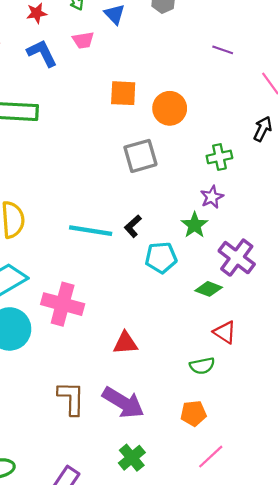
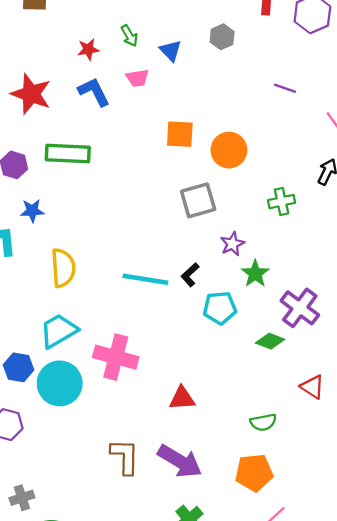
purple star: (212, 197) -> (232, 244), moved
red triangle: (225, 332) -> (312, 387), moved
orange pentagon: (193, 413) -> (254, 473), size x1.4

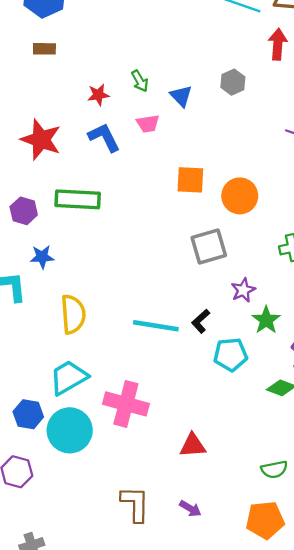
purple arrow: (180, 461) -> (190, 509), size x0.5

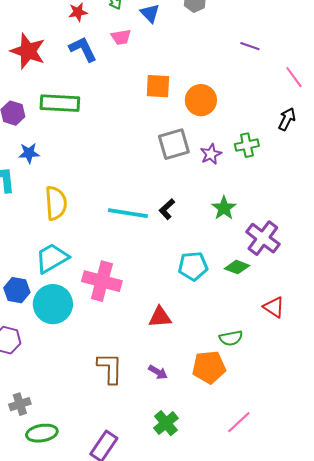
purple star: (243, 290) -> (211, 154), moved
cyan pentagon: (231, 355) -> (193, 266), moved
orange pentagon: (265, 520) -> (209, 367), moved

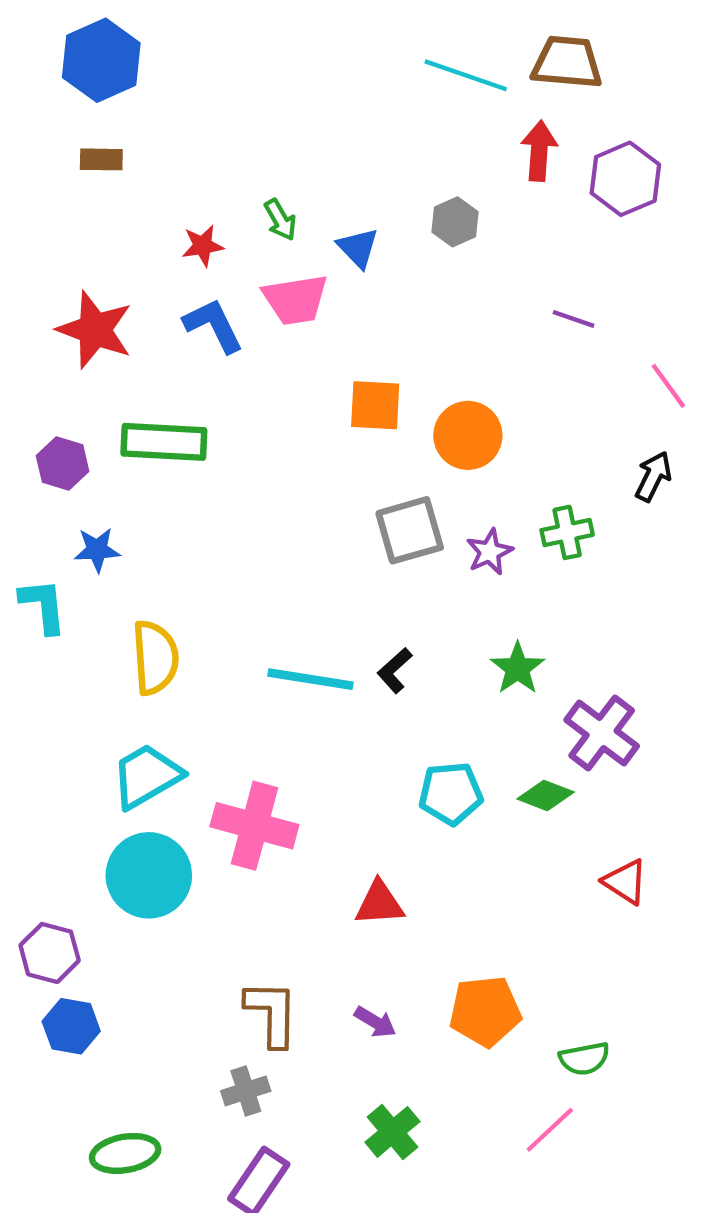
pink trapezoid: (121, 37) -> (295, 300), size x1.5
blue hexagon: (17, 290) -> (71, 1026), moved
green semicircle: (231, 338) -> (584, 1059), moved
gray cross: (20, 404) -> (246, 1091), moved

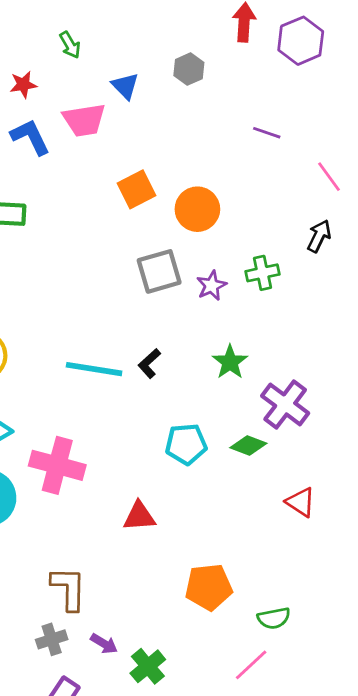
green arrow: (280, 220) -> (70, 45), moved
orange square: (375, 405) -> (137, 189), turned -30
purple arrow: (375, 1022) -> (104, 644), moved

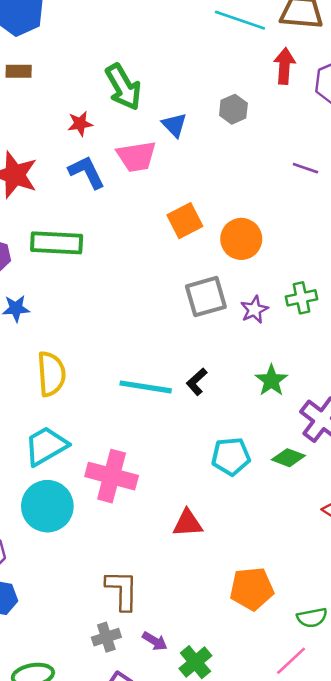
green arrow: (70, 45) -> (123, 87), size x1.8

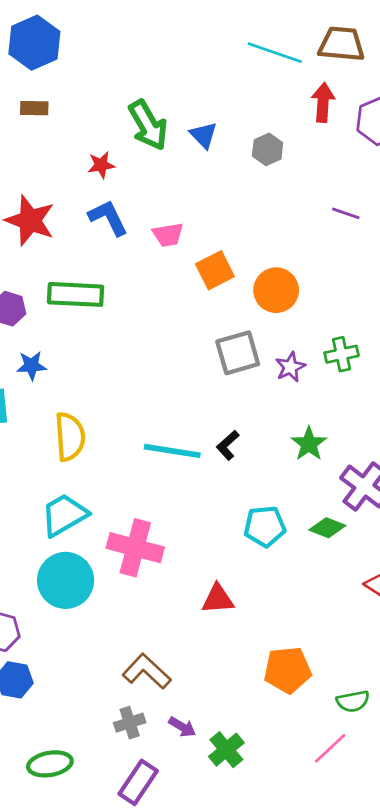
blue triangle: (174, 125) -> (204, 135), moved
pink trapezoid: (136, 156) -> (168, 235), moved, size x0.7
brown L-shape: (122, 590) -> (147, 671), turned -48

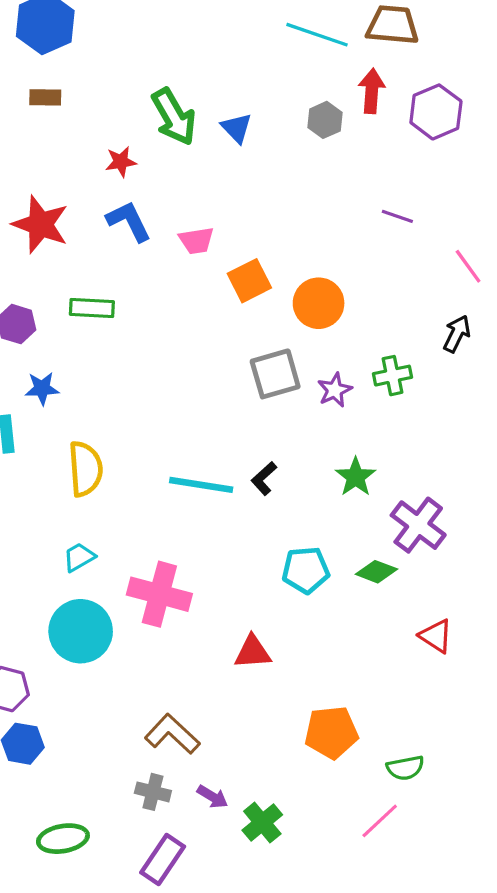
gray hexagon: (268, 149) -> (325, 120), moved
green rectangle: (76, 294) -> (92, 308), size x0.7
cyan trapezoid: (64, 515) -> (79, 557), size x0.6
gray cross: (130, 723) -> (153, 792), turned 32

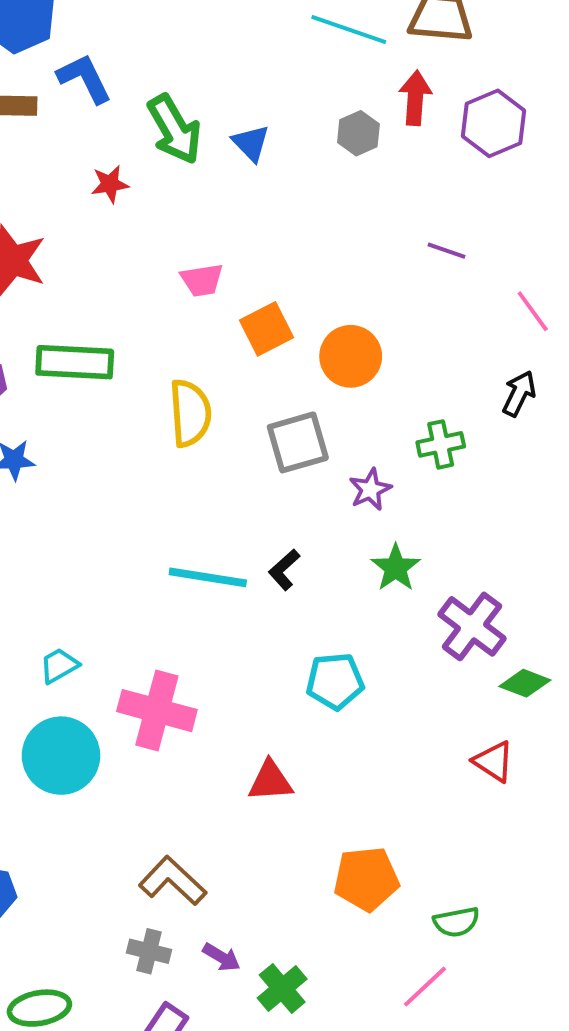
blue L-shape: (129, 221) -> (84, 78), moved
green rectangle: (92, 308) -> (75, 362), size x1.4
purple star: (335, 390) -> (370, 489), moved
yellow semicircle: (85, 469) -> (190, 413), moved
green diamond: (376, 572) -> (525, 683), moved

